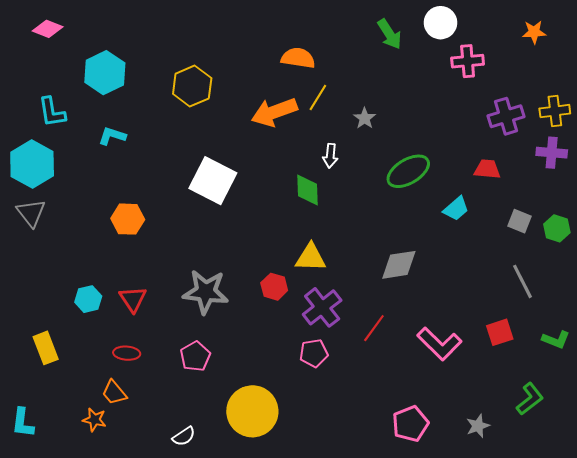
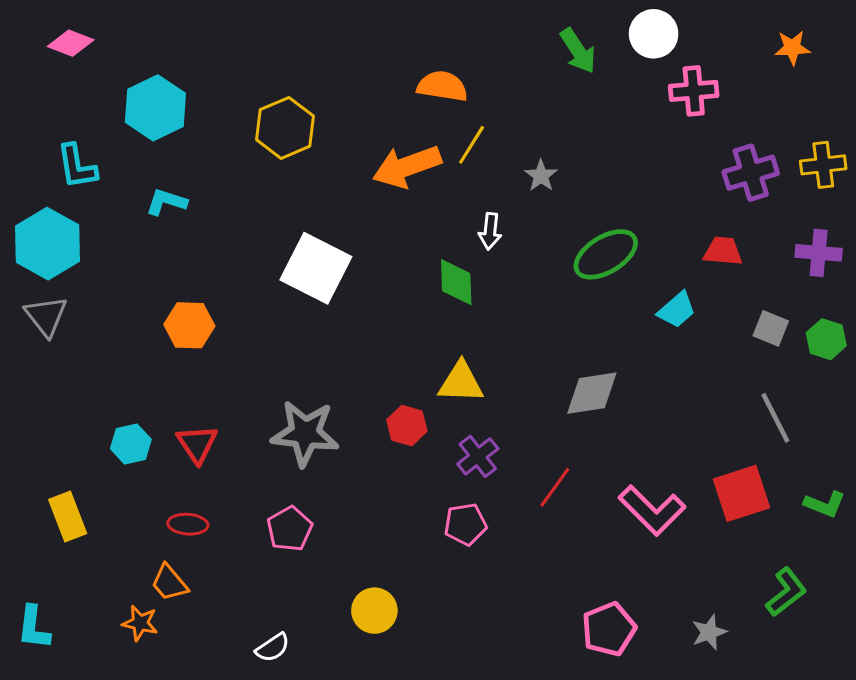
purple cross: (552, 153) -> (819, 253), moved
purple cross: (322, 307) -> (478, 456), size x0.7
red square: (500, 332) -> (741, 493), size x1.4
yellow circle: (252, 411) -> (374, 611), size x0.6

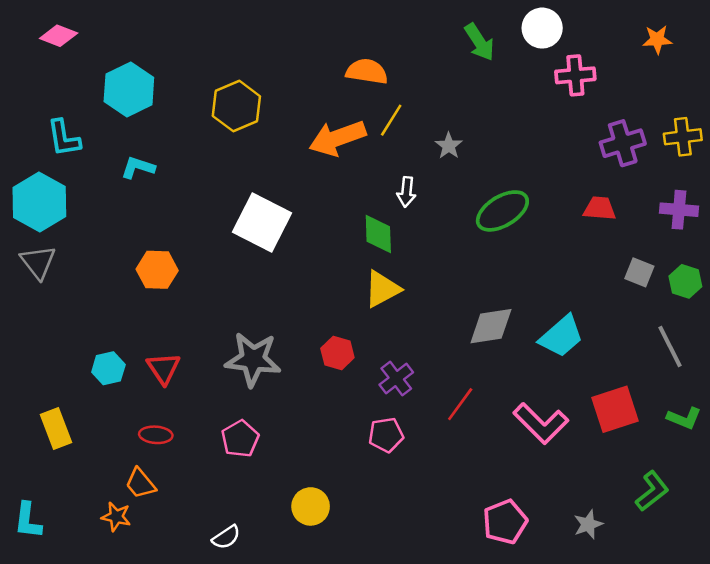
cyan trapezoid: (677, 310) -> (561, 336), moved, size x1.4
yellow triangle: (461, 382) -> (382, 289), moved, turned -30
gray line: (775, 418) -> (670, 347), moved

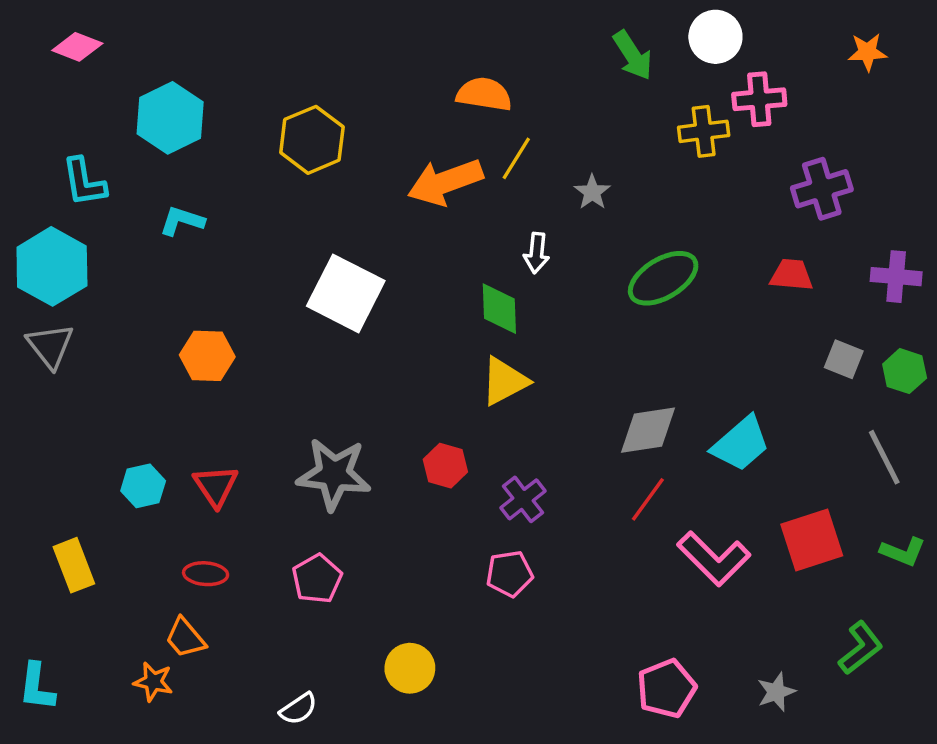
yellow cross: (683, 137) -> (704, 131), moved
red line: (460, 404) -> (648, 499), moved

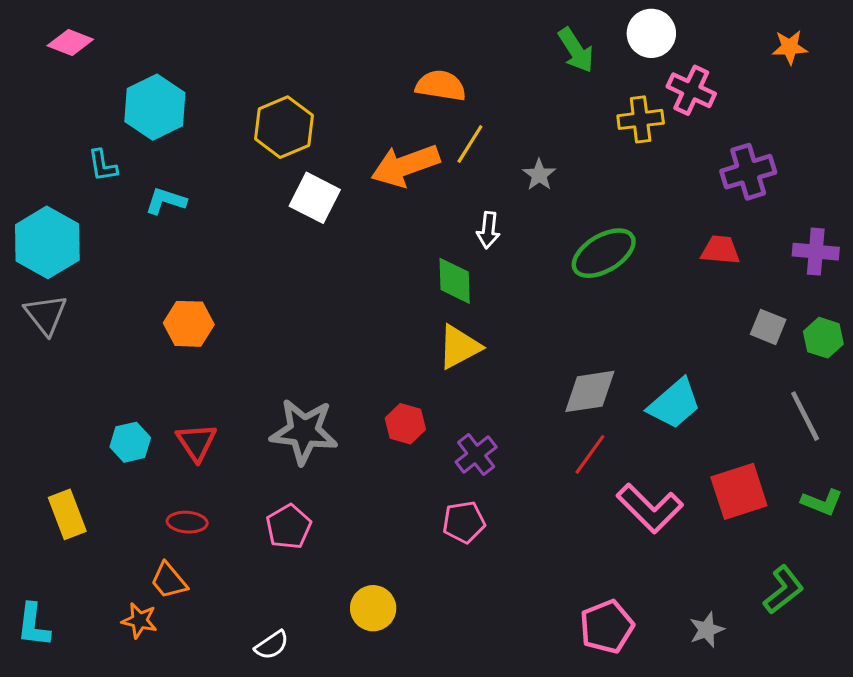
pink cross: (759, 99) -> (691, 90), turned 30
cyan L-shape: (84, 182) -> (103, 166), moved, size x0.7
white square: (346, 293) -> (315, 198), moved, size x0.7

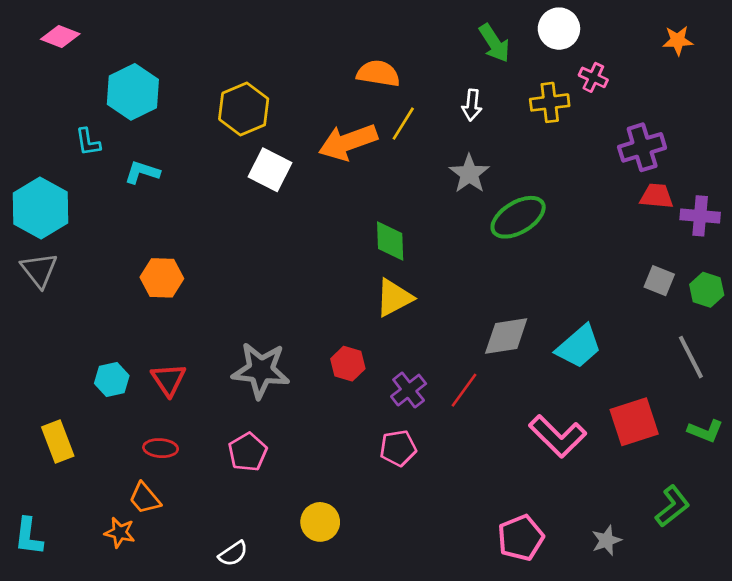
pink cross: (691, 90) -> (593, 77), size x0.7
gray star: (539, 175) -> (469, 174), moved, size x1.4
white arrow: (488, 230) -> (472, 105), moved
red trapezoid: (720, 250) -> (657, 196), moved
red line: (590, 454) -> (464, 390), moved

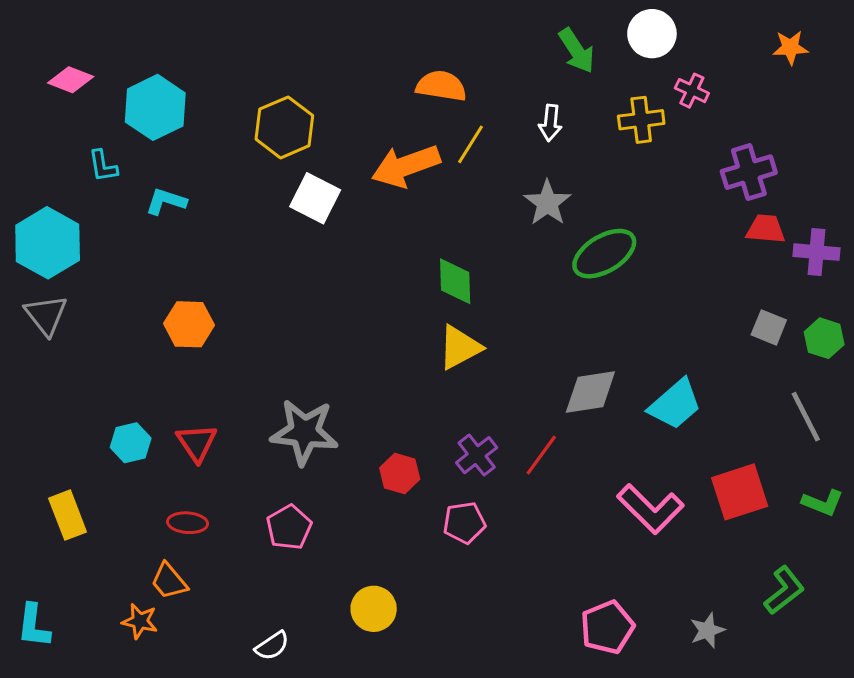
pink diamond: (60, 37) -> (71, 80), moved
red hexagon: (348, 364) -> (400, 474), moved

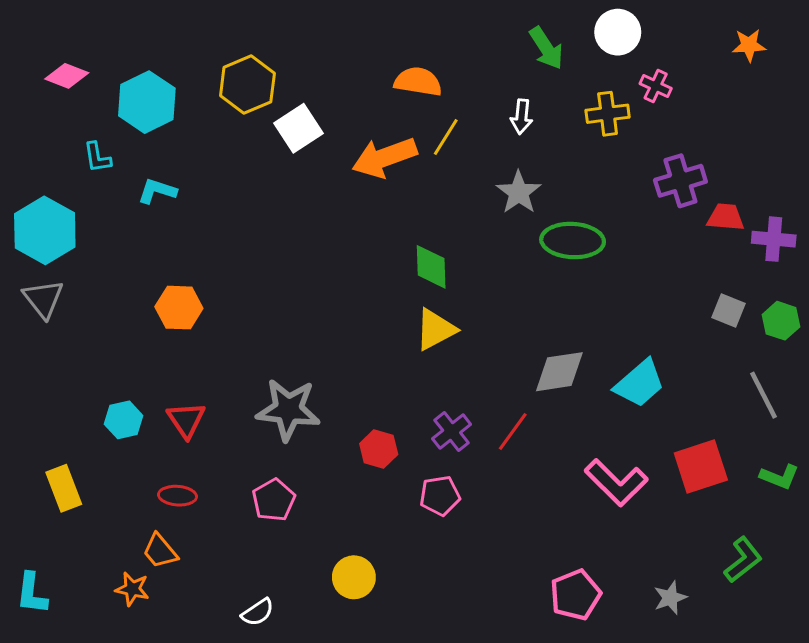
yellow hexagon: (284, 127) -> (247, 85), moved
purple cross: (749, 172) -> (680, 181), moved
white square: (315, 198) -> (298, 128), moved, turned 30
green ellipse: (604, 254) -> (573, 241), turned 34

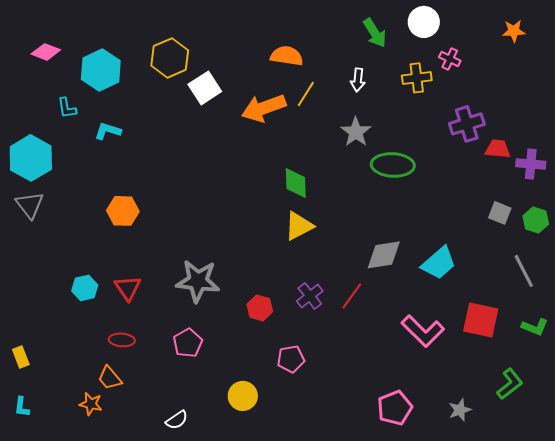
red square: (701, 466) -> (481, 320), turned 30
yellow rectangle: (64, 488) -> (21, 357), moved, size x0.7
pink pentagon: (440, 496) -> (291, 359), moved
cyan L-shape: (32, 593) -> (22, 407), size x0.7

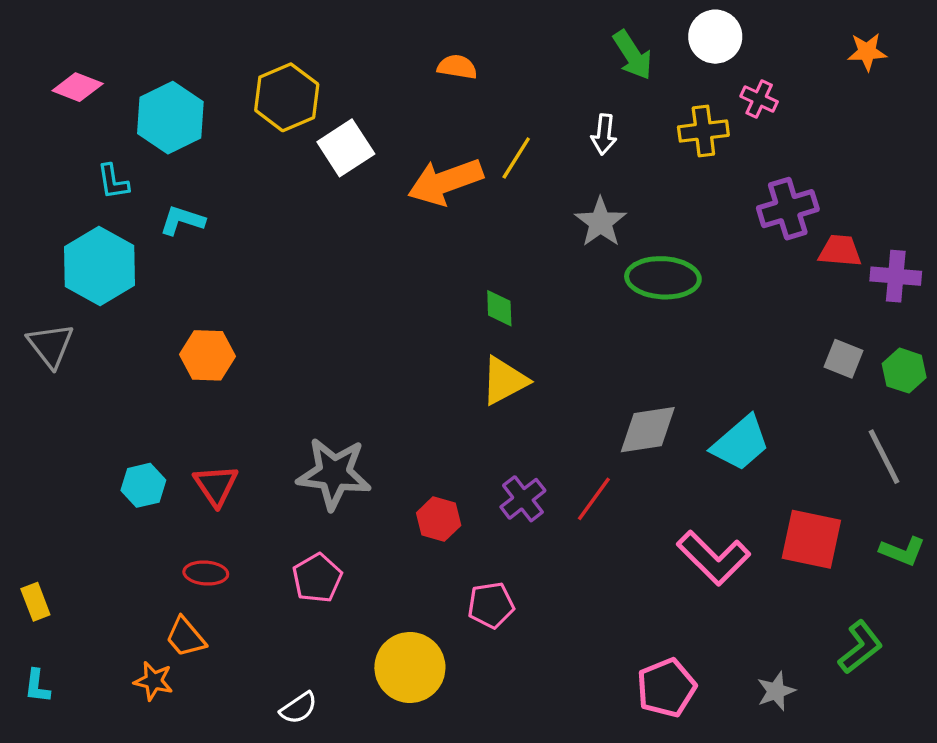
orange semicircle: (287, 56) -> (457, 67), moved, size x0.7
cyan hexagon: (31, 158) -> (100, 266), moved
green diamond: (296, 183) -> (499, 308), size x0.7
yellow circle: (243, 396) -> (410, 667), size x1.4

